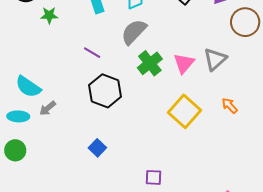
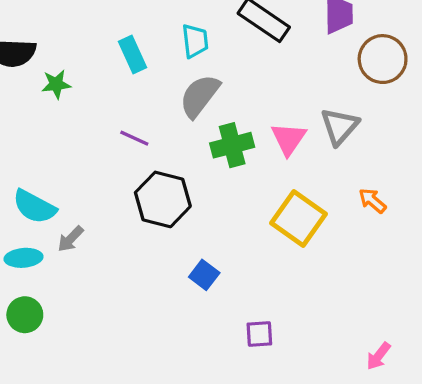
green cross: (150, 63) -> (232, 145), turned 30
blue square: (97, 148) -> (204, 275), moved

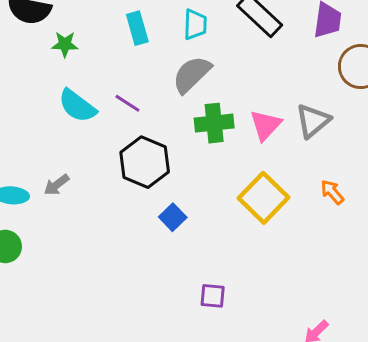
cyan semicircle: (34, 207) -> (77, 106), moved
blue square: (204, 275) -> (173, 217), moved

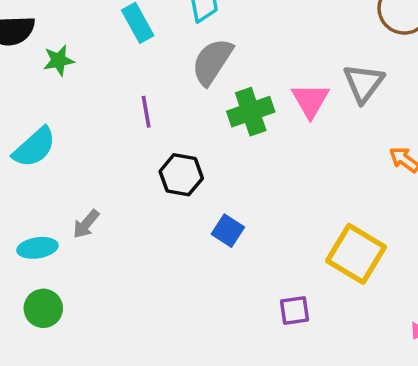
purple line: (127, 103) -> (146, 112), turned 60
cyan semicircle: (77, 106) -> (34, 147), moved, turned -66
black hexagon: (145, 162) -> (181, 175), size x0.7
yellow square: (264, 198) -> (356, 254), moved

